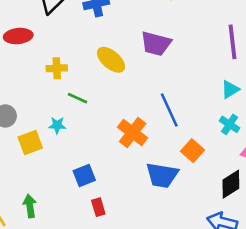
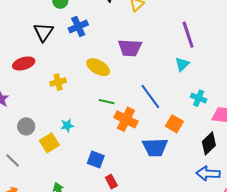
cyan triangle: (230, 89) -> (182, 64), moved
green line: (77, 98) -> (107, 102), moved
blue square: (84, 175) -> (96, 160), turned -36

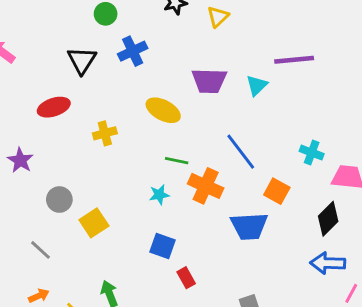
purple line: (188, 35) -> (294, 60), turned -76
cyan triangle: (182, 64) -> (257, 85), moved
cyan star: (67, 126) -> (159, 195), moved

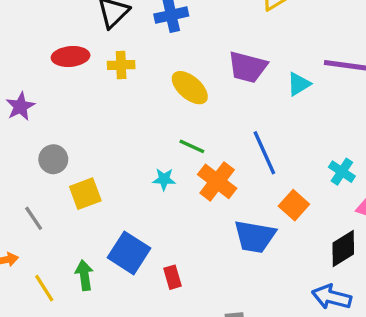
yellow cross: (105, 133) -> (121, 65), moved
blue square: (162, 246) -> (129, 253), moved, size x1.4
gray line: (40, 250) -> (34, 218), moved

